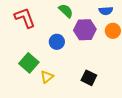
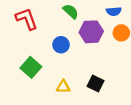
yellow triangle: (47, 77) -> (63, 87), moved, turned 40

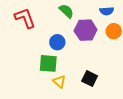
green square: (31, 67) -> (48, 63), moved, turned -36
yellow triangle: (63, 87) -> (59, 82), turned 40

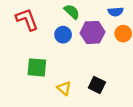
blue circle: (57, 42) -> (63, 35), moved
green square: (48, 63) -> (37, 67), moved

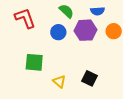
blue semicircle: (116, 12) -> (98, 11), moved

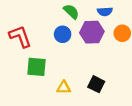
red L-shape: (25, 18) -> (20, 36), moved
yellow triangle: (59, 81) -> (64, 87), turned -40

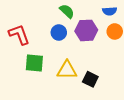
blue semicircle: (105, 12) -> (110, 11), moved
yellow triangle: (64, 87) -> (67, 70), moved, size x1.5

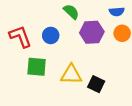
blue circle: (59, 32) -> (51, 35), moved

